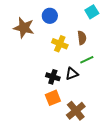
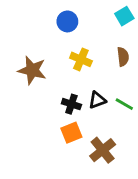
brown star: (24, 28) -> (32, 70), moved
brown semicircle: (82, 38) -> (123, 57), moved
green line: (87, 60) -> (124, 104), moved, turned 56

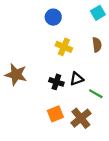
brown star: (32, 70) -> (16, 75), moved
green line: (124, 104) -> (96, 94), moved
orange square: (71, 133) -> (55, 114), moved

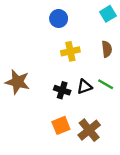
yellow cross: (64, 47) -> (70, 51), turned -35
green line: (96, 94) -> (106, 84), moved

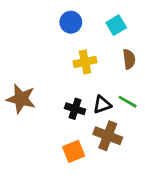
cyan square: (108, 14) -> (116, 25), moved
brown cross: (89, 130) -> (108, 136), moved, turned -30

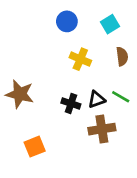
yellow cross: (85, 62) -> (80, 59), turned 35
brown cross: (108, 136) -> (102, 129), turned -30
orange square: (74, 151) -> (35, 147), moved

